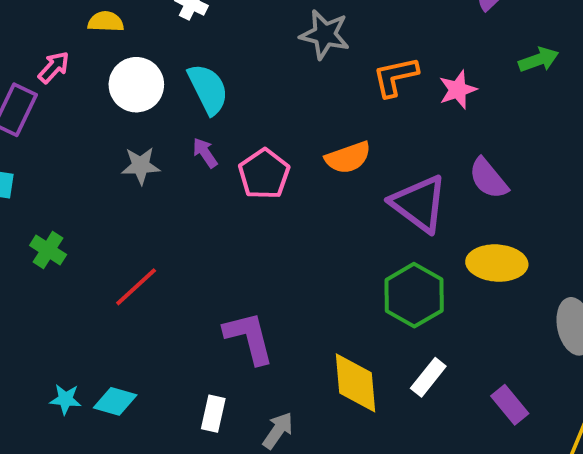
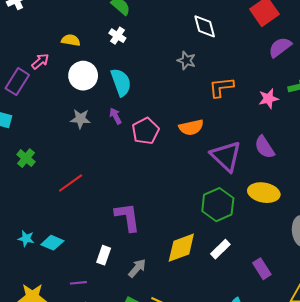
gray star: (325, 35) -> (186, 61), size x0.7
pink star: (458, 90) -> (268, 99), moved
yellow diamond: (355, 383) -> (181, 248), turned 68

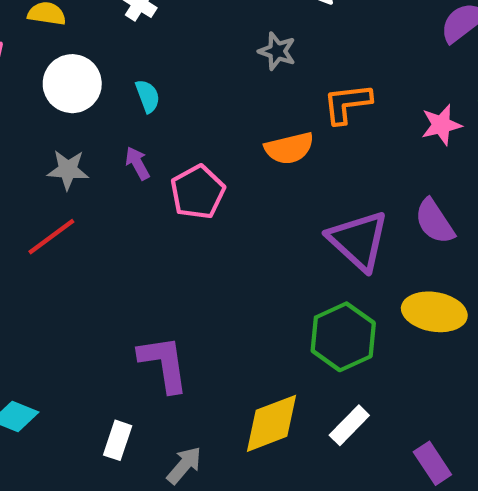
cyan semicircle: (121, 82) -> (148, 96), size x0.6
orange semicircle: (191, 127) -> (289, 148), moved
red line: (71, 183) -> (51, 237), moved

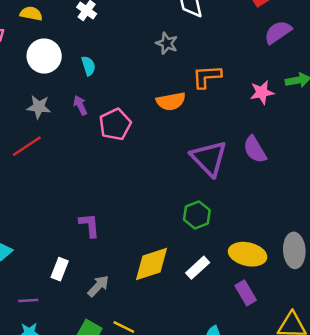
yellow ellipse: (434, 312) -> (248, 254), moved
green hexagon: (343, 337) -> (197, 215), size x0.7
purple L-shape: (164, 364) -> (89, 225), size x0.7

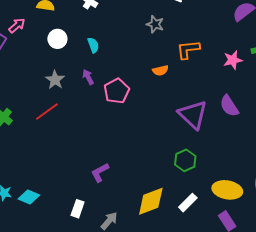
white circle: (44, 56) -> (57, 39), size x0.7
orange semicircle: (171, 101) -> (160, 70), size x0.7
gray star: (39, 107) -> (55, 80), turned 30
purple L-shape: (89, 225) -> (100, 172), turned -110

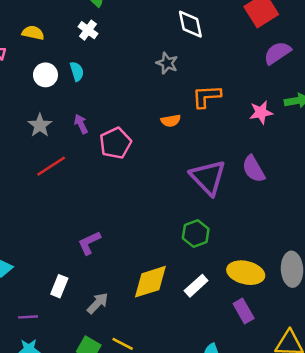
cyan semicircle: (93, 45) -> (77, 71), moved
red line: (47, 112) -> (51, 166), moved

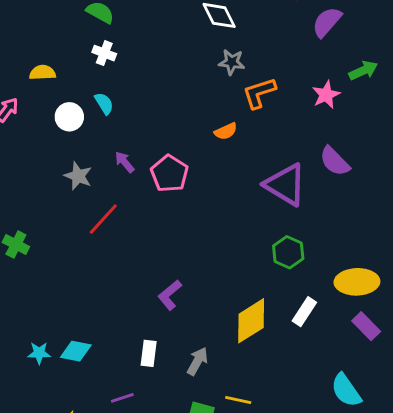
gray star: (167, 63) -> (232, 62), moved

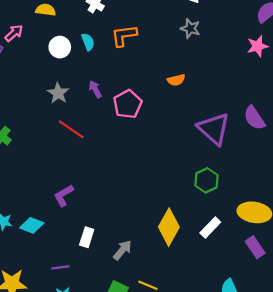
orange L-shape: (259, 93) -> (124, 36), moved
pink star: (326, 95) -> (258, 46), moved
red line: (103, 219) -> (71, 129), turned 72
purple L-shape: (170, 295) -> (64, 195), moved
yellow diamond: (251, 321) -> (169, 227), turned -39

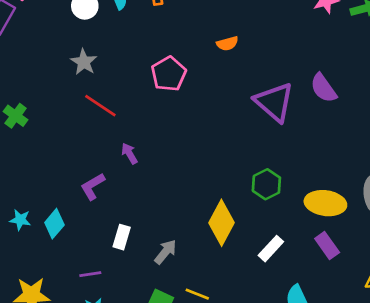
purple arrow: (95, 89) -> (129, 153), moved
green hexagon: (206, 180) -> (266, 184), moved
cyan diamond: (32, 225) -> (54, 224), turned -70
white rectangle: (210, 228) -> (271, 249), moved

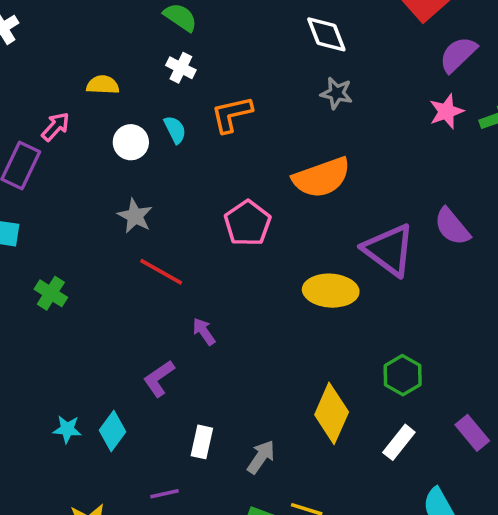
orange semicircle: (227, 43) -> (322, 177), size x2.0
green hexagon: (266, 184) -> (403, 375), moved
yellow ellipse: (325, 203) -> (331, 291), moved

